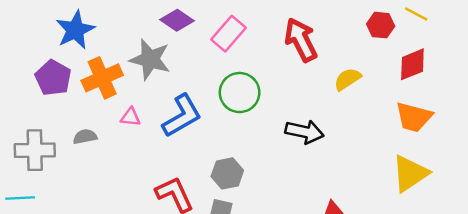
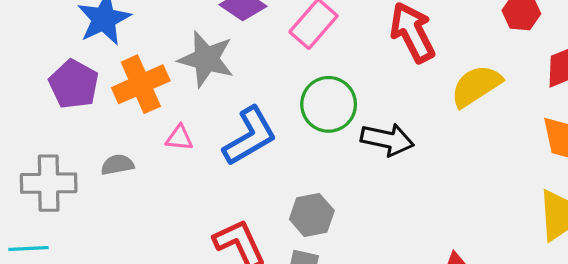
yellow semicircle: (347, 79) -> (476, 86), size x1.4
black arrow: (305, 132) -> (387, 140), moved

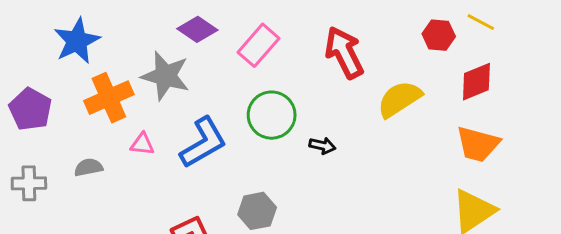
purple pentagon: (74, 84) -> (30, 109), moved
black arrow: (387, 140) -> (322, 146), size x0.6
gray cross: (49, 183) -> (29, 183), size x0.7

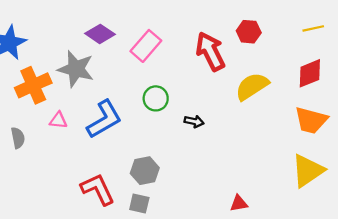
yellow line: (481, 22) -> (313, 28), turned -40
red hexagon: (439, 35) -> (249, 32), moved
green circle: (272, 115) -> (156, 98), size x0.7
gray semicircle: (88, 167) -> (18, 138), turned 90

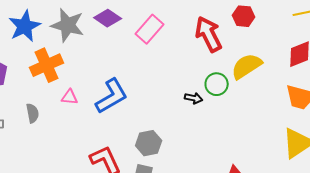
gray star: (76, 69) -> (68, 25), moved
green circle: (156, 98) -> (217, 84), moved

